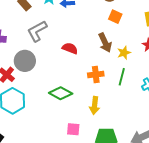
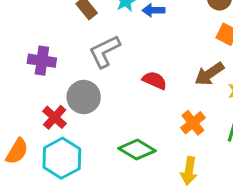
brown arrow: (105, 43) -> (209, 74), turned 78
orange cross: (96, 74) -> (193, 123), turned -35

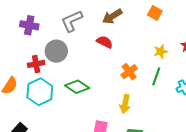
brown arrow: (209, 74) -> (112, 16), moved
red cross: (55, 117) -> (36, 64), turned 35
green diamond: (137, 150) -> (77, 87), moved

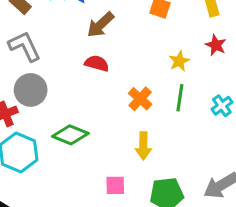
gray L-shape: (72, 21) -> (25, 46), moved, turned 100

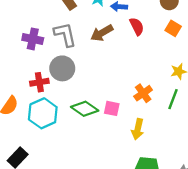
brown arrow: (100, 25) -> (102, 33), moved
red semicircle: (97, 63) -> (137, 26), moved, turned 36
pink square: (115, 185) -> (112, 108), moved

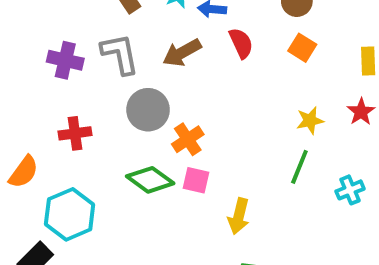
gray circle: (62, 68) -> (148, 110), moved
orange cross: (143, 93) -> (188, 139), moved
cyan hexagon: (43, 113) -> (70, 214), moved

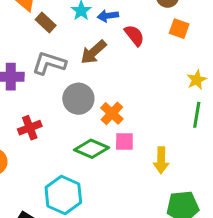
gray L-shape: (120, 54) -> (49, 63), turned -48
cyan hexagon: (70, 214) -> (63, 195), moved

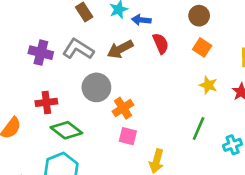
yellow star: (197, 80) -> (208, 85), moved, turned 30
green diamond: (91, 149) -> (66, 130), moved

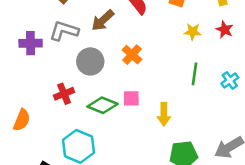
red cross: (46, 102) -> (64, 94), moved
orange cross: (123, 108) -> (132, 55), moved
green diamond: (66, 130) -> (103, 105), moved

